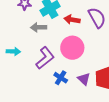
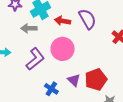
blue cross: (61, 78) -> (51, 89), moved

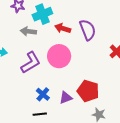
purple triangle: (74, 80) -> (66, 98), moved, turned 48
red pentagon: (96, 80) -> (88, 91), turned 30

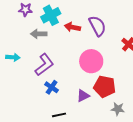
pink circle: (59, 56) -> (91, 61), moved
blue cross: (43, 94) -> (52, 87), moved

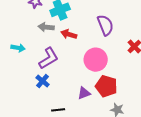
red arrow: (72, 27) -> (69, 34), moved
blue cross: (52, 87) -> (43, 81), moved

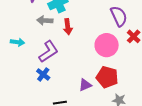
purple semicircle: (105, 25) -> (119, 16), moved
red arrow: (69, 34) -> (68, 27), turned -112
pink circle: (96, 60) -> (107, 45), moved

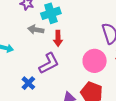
purple L-shape: (48, 52) -> (49, 63), moved

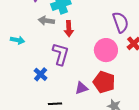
purple L-shape: (49, 63) -> (60, 54), turned -45

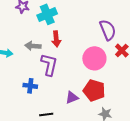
gray arrow: (46, 21) -> (33, 46), moved
blue cross: (41, 74) -> (30, 86), turned -32

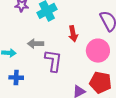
red arrow: (56, 39) -> (73, 34), moved
blue cross: (30, 86) -> (16, 78), moved

